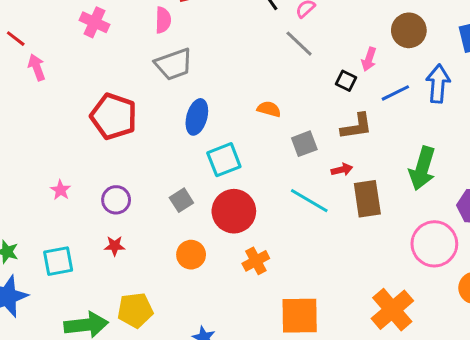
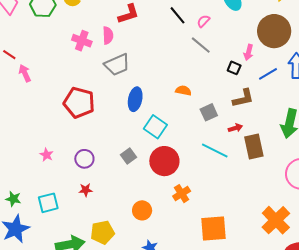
pink cross: (94, 22) -> (82, 41), moved
brown circle: (409, 30) -> (274, 31), size x1.4
cyan square: (224, 160) -> (155, 127), turned -30
orange circle: (191, 255) -> (142, 210), moved

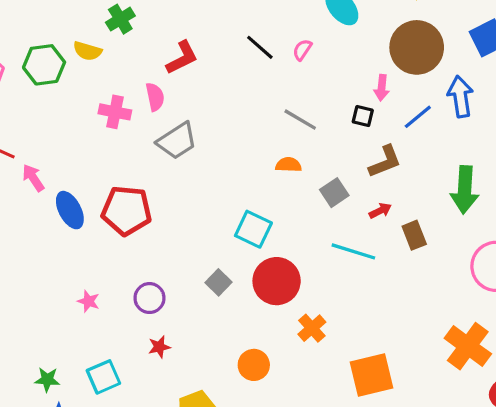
gray line: (201, 45) -> (300, 120), moved
blue ellipse: (135, 99) -> (70, 210), moved, turned -30
brown rectangle: (254, 147) -> (414, 235), size x0.7

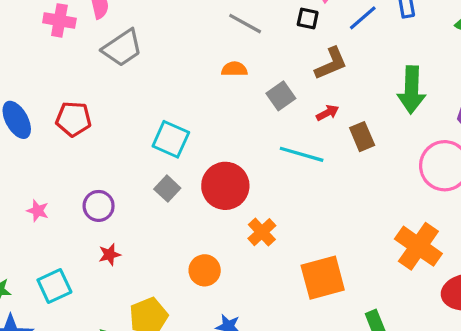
red pentagon: (127, 211) -> (73, 119), size x0.7
cyan square: (253, 229) -> (171, 139), moved

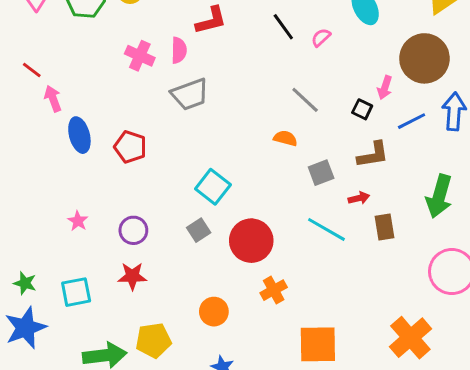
red star: (110, 255) -> (132, 276), size x1.4

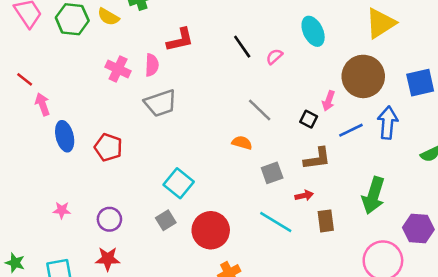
pink star: (78, 221) -> (62, 210), turned -30

